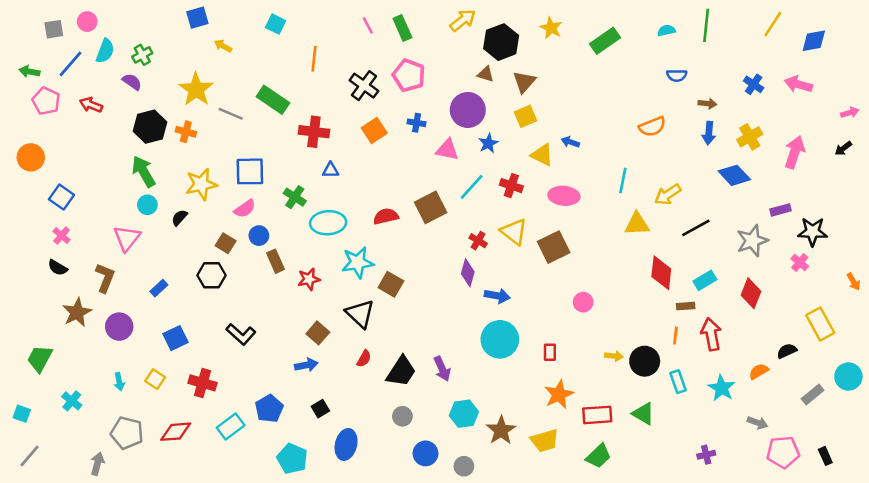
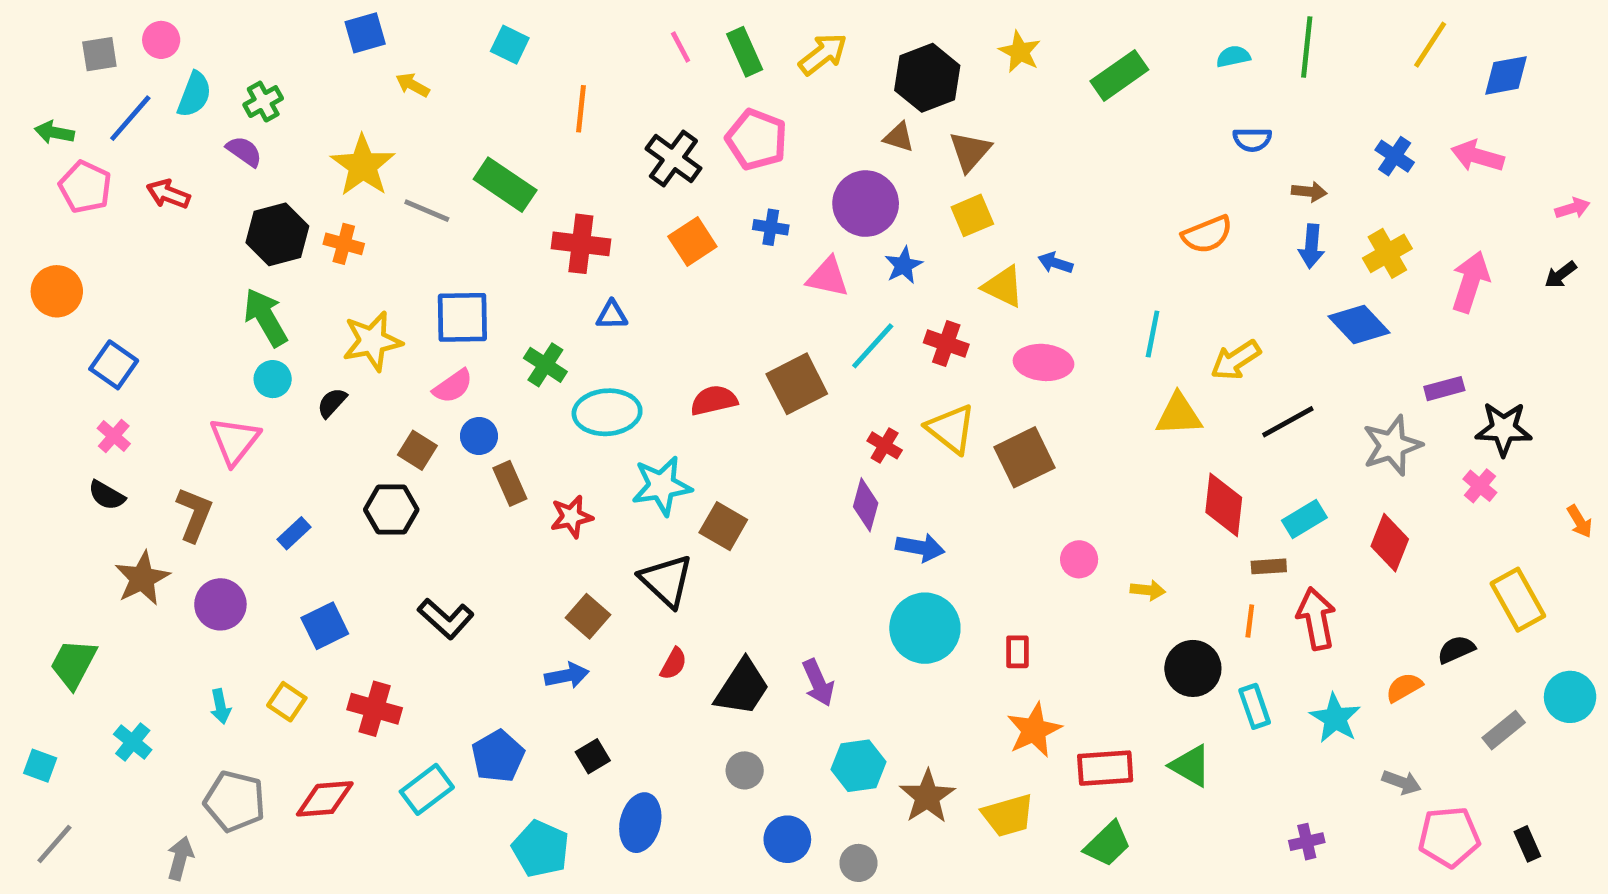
yellow arrow: (463, 20) -> (823, 54), moved
yellow arrow: (614, 356) -> (1148, 590), moved

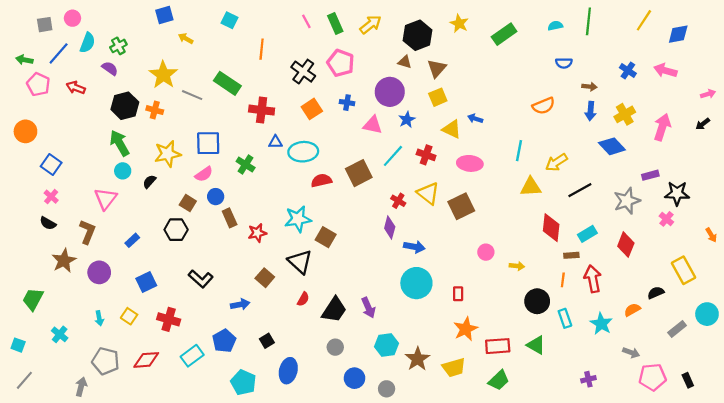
cyan ellipse: (607, 412) -> (303, 152), moved
blue arrow: (567, 676) -> (240, 304), moved

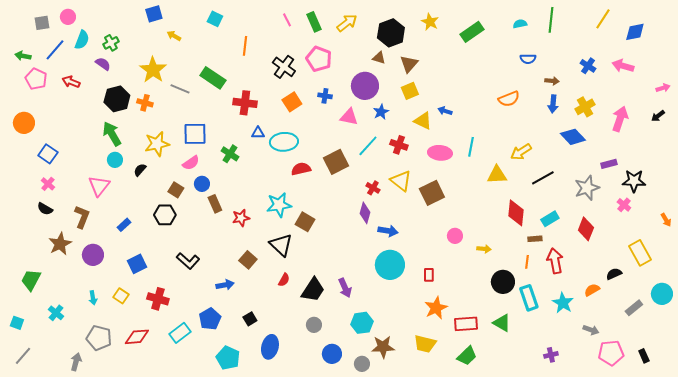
cyan line: (519, 151) -> (471, 147), moved
cyan rectangle: (565, 318) -> (529, 298), size x1.4
brown star: (418, 359) -> (383, 347), moved, turned 30
yellow trapezoid: (454, 367) -> (425, 344), turned 30

